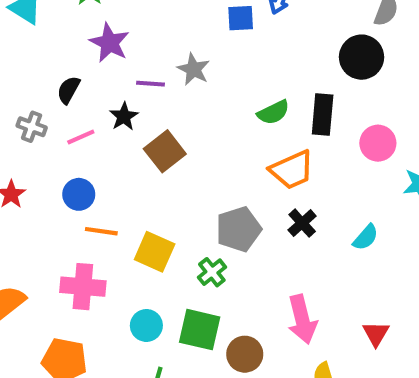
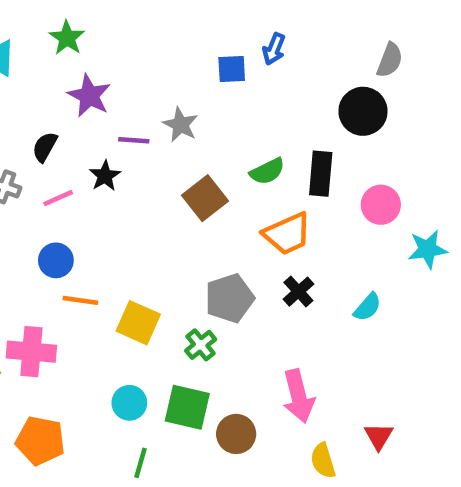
brown square: (165, 151) -> (205, 198), moved
pink cross: (83, 287) -> (31, 352), moved
red triangle: (376, 334) -> (379, 436), moved

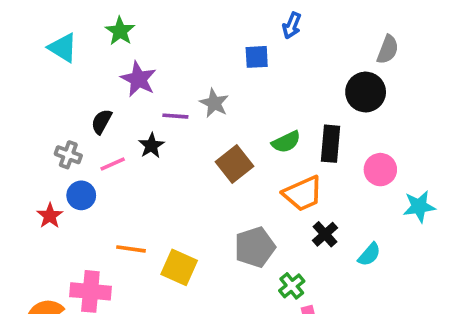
blue arrow: (274, 49) -> (292, 26), moved
blue circle: (56, 260) -> (81, 195), moved
black cross: (298, 292) -> (325, 234), moved
green cross: (201, 345) -> (292, 286), moved

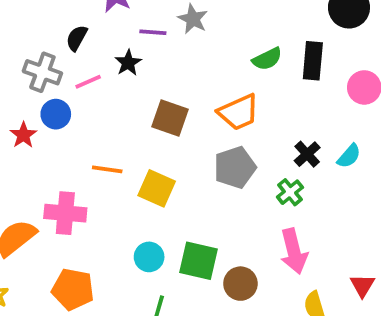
gray cross: (68, 155) -> (42, 72), size x1.4
brown square: (234, 164) -> (170, 118), moved, turned -33
orange trapezoid: (303, 194) -> (239, 112), moved
cyan semicircle: (369, 254) -> (349, 156), moved
green cross: (292, 286) -> (290, 192), moved

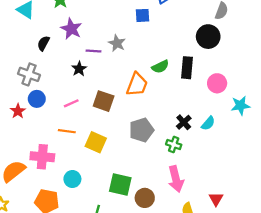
black semicircle: (77, 38) -> (43, 43), moved
pink line: (88, 82) -> (71, 103), moved
orange trapezoid: (239, 112) -> (137, 84), moved, turned -45
green cross: (290, 192) -> (174, 145), turned -32
cyan circle: (149, 257) -> (72, 179), moved

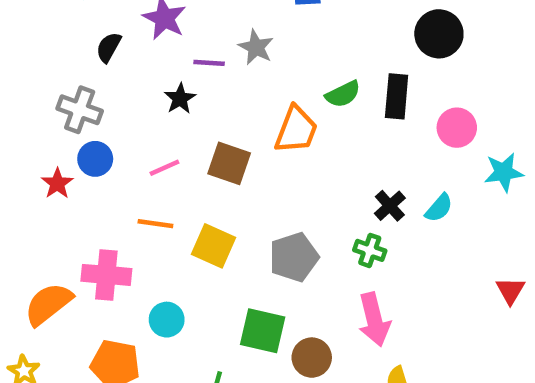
gray pentagon: (141, 130) -> (294, 257), moved
red triangle: (216, 199) -> (510, 291), moved

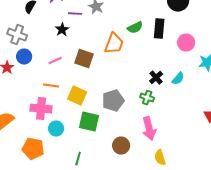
pink cross: (106, 275) -> (41, 109), moved
green square: (263, 331) -> (89, 122), moved

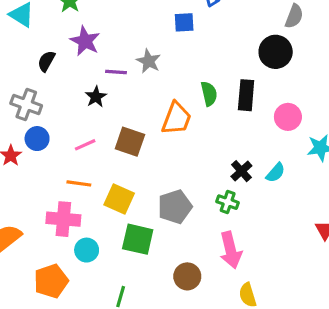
green semicircle: (135, 28) -> (209, 94), turned -77
orange pentagon: (33, 149) -> (51, 281), turned -30

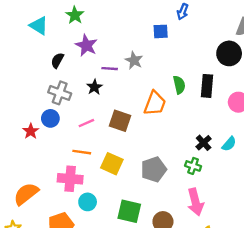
gray cross: (26, 104) -> (60, 93), moved
green square: (138, 239) -> (129, 211), moved

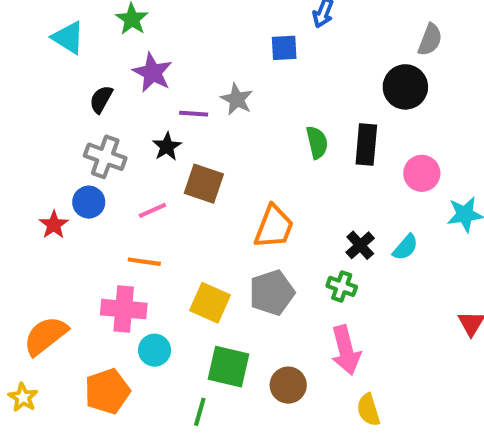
orange trapezoid: (155, 103) -> (274, 227), moved
brown square: (120, 121) -> (204, 184), moved
yellow square: (112, 164) -> (210, 303), moved

